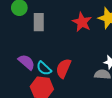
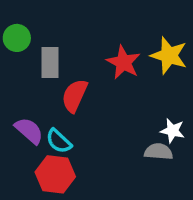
red semicircle: (63, 68) -> (75, 96), moved

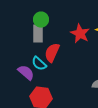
green circle: (17, 38) -> (41, 20), moved
cyan semicircle: (59, 141) -> (39, 64), moved

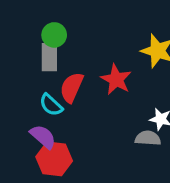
red star: (80, 34) -> (116, 79), moved
purple semicircle: (26, 73) -> (43, 137), moved

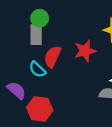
red star: (116, 79) -> (85, 51), turned 30
purple semicircle: (43, 137) -> (16, 90), moved

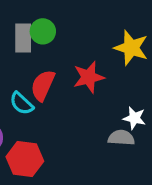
green circle: (40, 18) -> (43, 31), moved
gray rectangle: (36, 35) -> (23, 38), moved

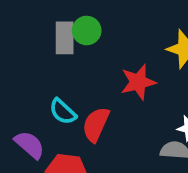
red semicircle: (43, 85) -> (96, 124), moved

